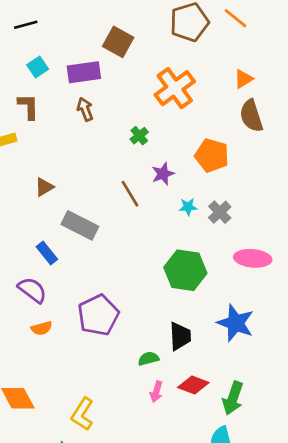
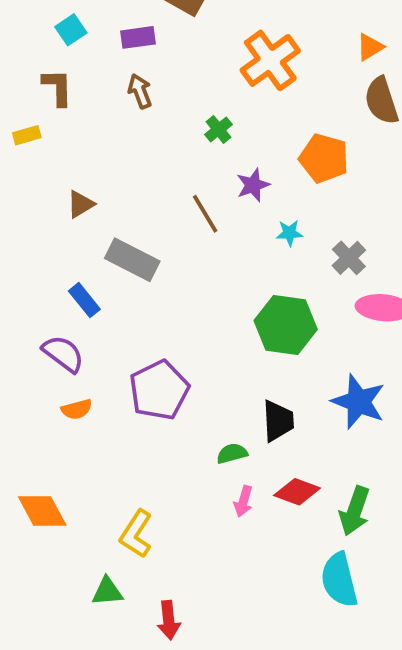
purple rectangle: (84, 72) -> (138, 37), size x0.7
gray cross: (220, 212) -> (349, 258), moved

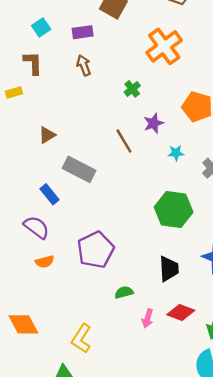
green semicircle: (232, 453) -> (124, 292), moved

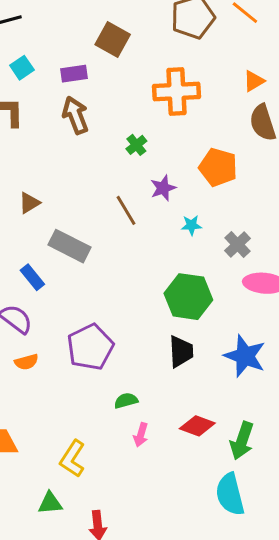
orange cross: (164, 46) -> (177, 91), turned 33
brown arrow: (84, 65) -> (75, 115), size x1.4
black trapezoid: (169, 269) -> (181, 352), moved
pink arrow: (148, 318) -> (141, 435), moved

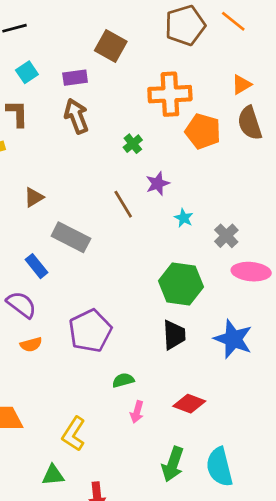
orange pentagon: (218, 167) -> (203, 131), moved
cyan star: (191, 225) -> (184, 218), turned 30
green arrow: (242, 441) -> (173, 464), moved

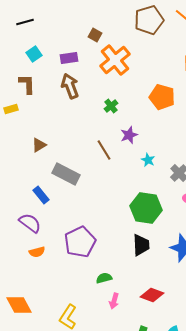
brown square: (111, 46) -> (95, 35), size x0.6
orange cross: (170, 94) -> (115, 60), moved, turned -36

